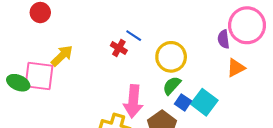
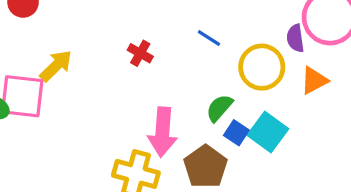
blue line: (134, 36) -> (209, 38), moved
yellow circle: (171, 57) -> (262, 67), moved

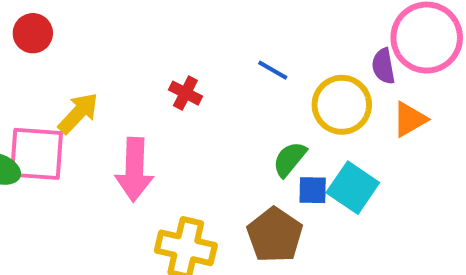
pink arrow: (163, 132) -> (134, 170), moved
blue square: (236, 133) -> (313, 190), turned -30

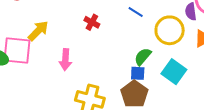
pink arrow: (134, 170) -> (65, 60), size x0.7
blue square: (313, 190) -> (138, 73), moved

